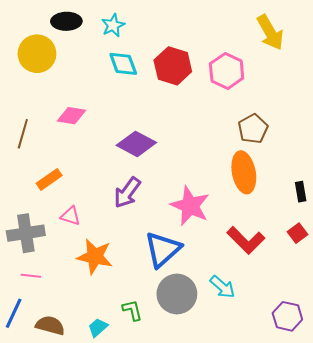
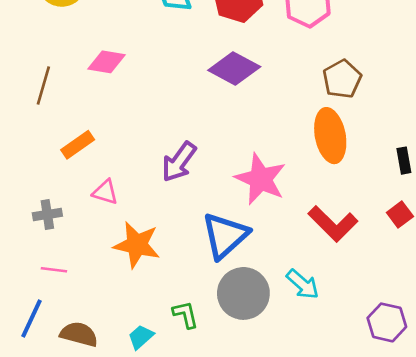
purple diamond: (136, 144) -> (234, 68), moved
gray cross: (26, 233) -> (47, 215), size x0.6

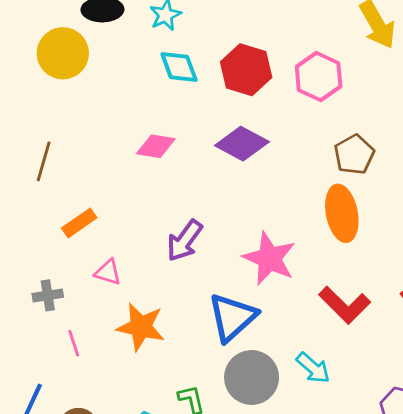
pink diamond: (107, 62) -> (156, 146), moved
pink line: (54, 270) -> (74, 343), moved, turned 65

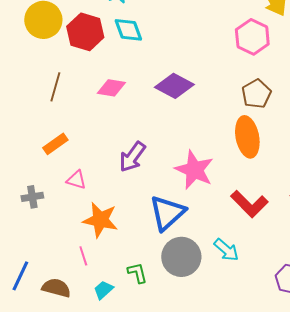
red hexagon: (246, 70) -> (85, 32), moved
pink hexagon: (319, 77) -> (252, 37), moved
brown line: (44, 161) -> (55, 87), moved
pink line: (74, 343) -> (83, 256), moved

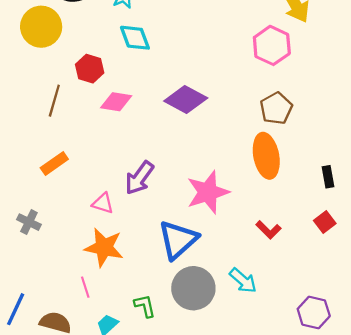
red hexagon: (85, 32) -> (90, 69), moved, size x0.7
pink star: (194, 170) -> (208, 192), turned 30
pink triangle: (76, 180) -> (103, 203), moved
gray cross: (32, 197) -> (29, 222), turned 35
red L-shape: (249, 204) -> (268, 230), size x0.6

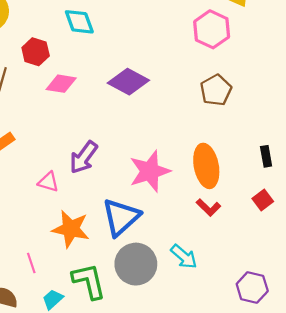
orange ellipse: (266, 156) -> (206, 166), moved
orange star: (104, 247) -> (71, 229), moved
green L-shape: (145, 306) -> (89, 281), size x1.6

